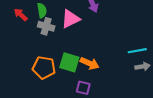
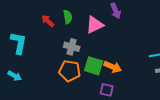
gray cross: (46, 26) -> (72, 47), moved

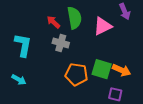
green semicircle: (68, 17) -> (74, 18), size x1.5
gray cross: (72, 47) -> (61, 43), moved

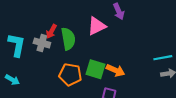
green semicircle: (74, 18) -> (68, 39), moved
red arrow: (53, 22) -> (51, 31), moved, turned -104
gray cross: (61, 43) -> (42, 43), moved

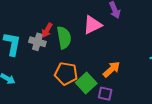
green square: (96, 69) -> (86, 83), moved, turned 30
orange arrow: (116, 70) -> (112, 69), turned -66

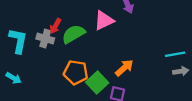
green semicircle: (64, 38) -> (73, 34), turned -110

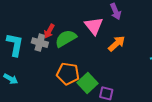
pink triangle: (104, 20) -> (94, 26), turned -42
orange arrow: (124, 68) -> (117, 44), moved

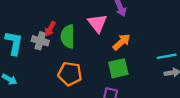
green semicircle: (66, 38) -> (68, 36), turned -60
green square: (88, 83) -> (118, 68), moved, turned 30

